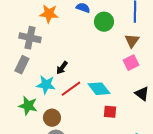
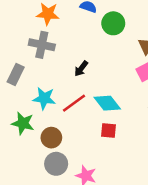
gray cross: (30, 38) -> (42, 45), moved
black arrow: (62, 68) -> (81, 69), moved
red square: (110, 112) -> (109, 130), moved

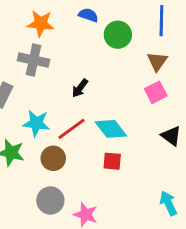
brown circle: (51, 138) -> (53, 158), moved

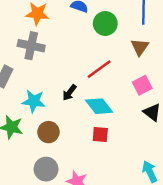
black arrow: (80, 88) -> (69, 93), moved
pink square: (156, 92) -> (142, 85), moved
red line: (71, 129) -> (99, 69), moved

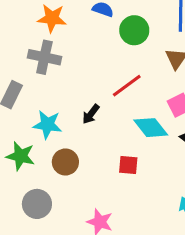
cyan diamond: (99, 106) -> (151, 128), moved
gray circle: (46, 169) -> (37, 204), moved

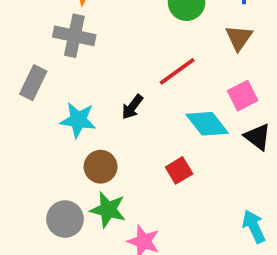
green star: (20, 156) -> (108, 210), moved
red square: (128, 165) -> (179, 170), turned -36

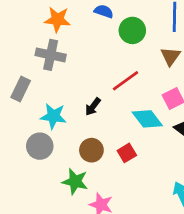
brown circle: (101, 167) -> (91, 150), moved
gray circle: (65, 219) -> (40, 146), moved

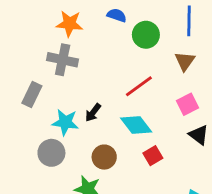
black arrow: (93, 107) -> (93, 113), moved
cyan diamond: (147, 119) -> (136, 125), moved
red square: (127, 153) -> (153, 156), moved

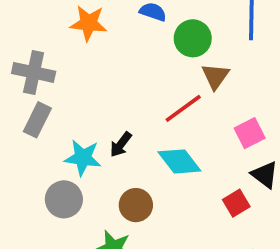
gray cross: (63, 60) -> (34, 72), moved
brown triangle: (185, 61) -> (215, 76), moved
red square: (153, 156) -> (236, 203), moved

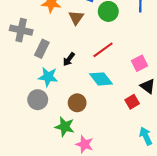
brown triangle: (215, 76) -> (76, 18), moved
gray rectangle: (37, 120) -> (42, 49), moved
black arrow: (121, 144) -> (69, 59), moved

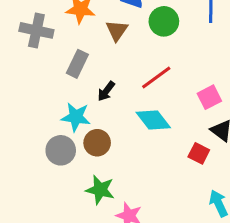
gray cross: (21, 30) -> (36, 30), moved
gray rectangle: (42, 49) -> (77, 64), moved
red square: (132, 102) -> (199, 153), turned -32
brown circle: (77, 103) -> (97, 143), moved

